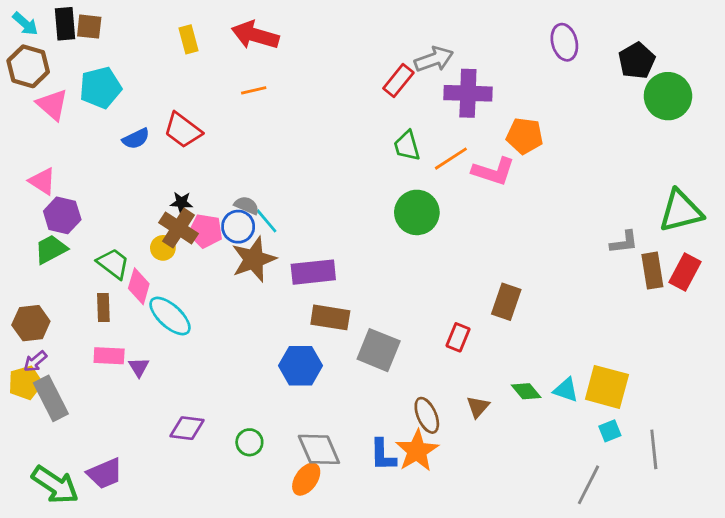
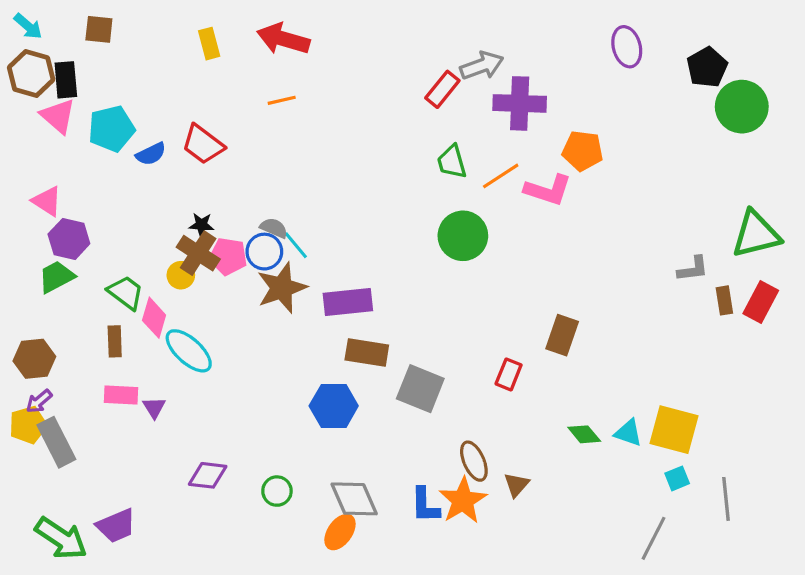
black rectangle: (65, 24) -> (66, 80), moved
cyan pentagon: (100, 88) -> (112, 129), moved
brown rectangle: (652, 271) -> (724, 300), size x0.7
brown triangle: (478, 407) -> (516, 485), moved

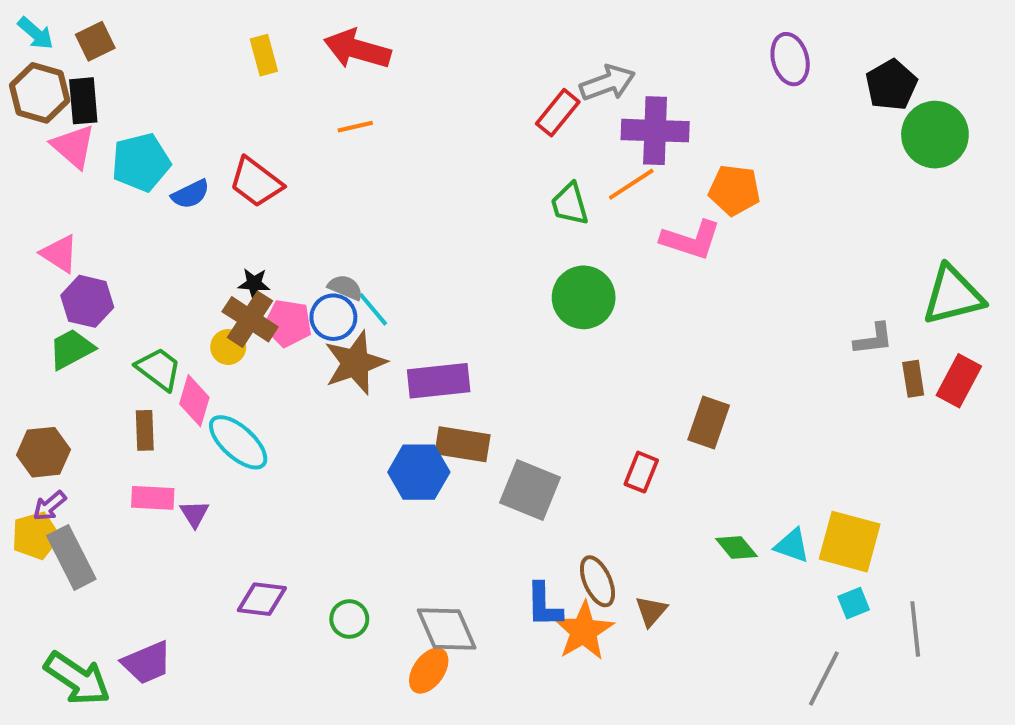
brown square: (99, 29) -> (95, 41), moved, turned -32
orange line: (501, 176) -> (631, 184), moved
blue hexagon: (334, 406) -> (419, 472), moved
blue L-shape: (425, 505) -> (544, 605), moved

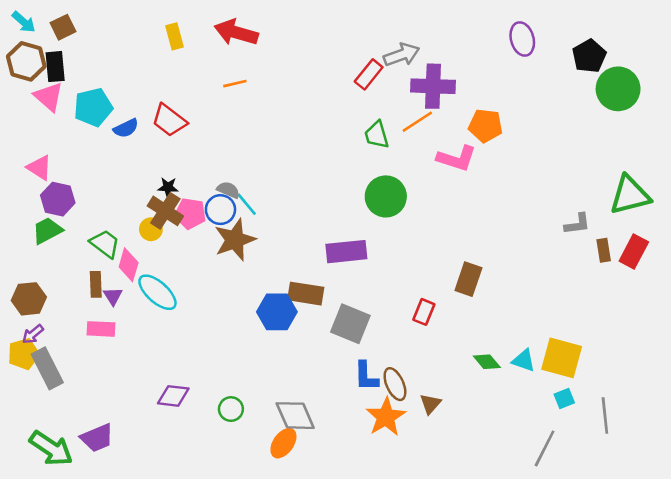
purple rectangle: (439, 381) -> (346, 252), moved
purple triangle: (194, 514) -> (113, 296), moved
blue L-shape: (544, 605) -> (366, 376), moved

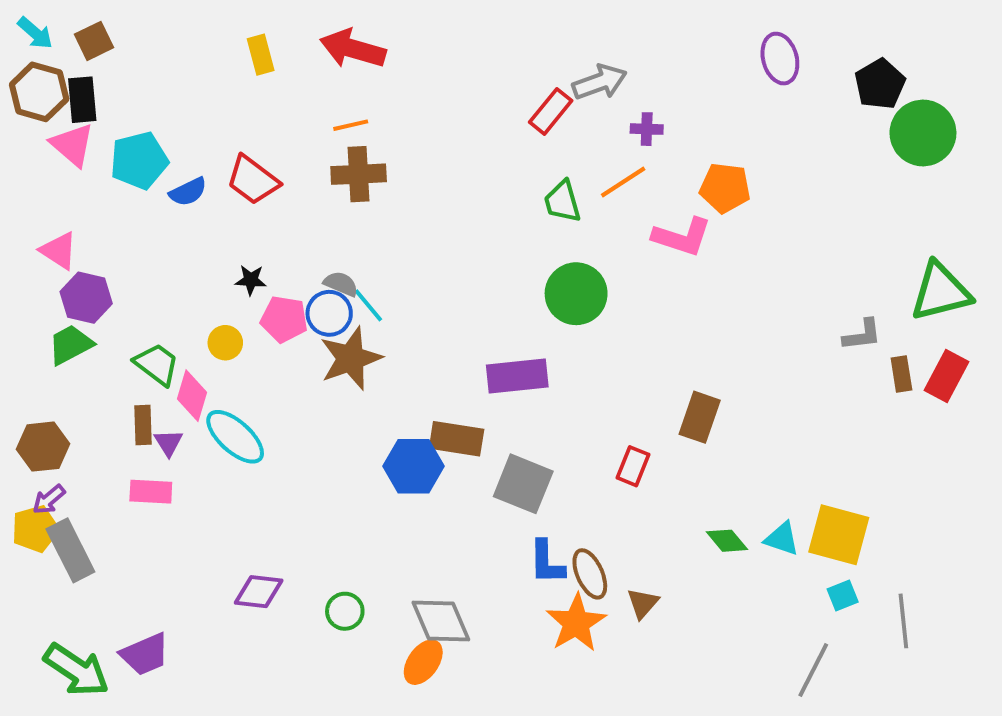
purple cross: (433, 86) -> (647, 129), size x0.5
brown cross: (165, 211) -> (359, 174), moved, turned -36

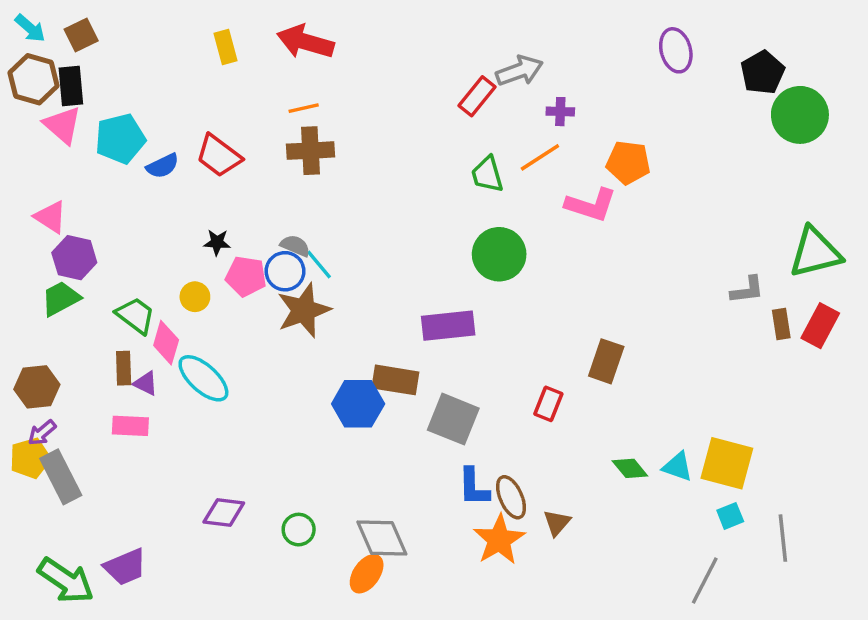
purple triangle: (168, 443) -> (146, 383), turned -32

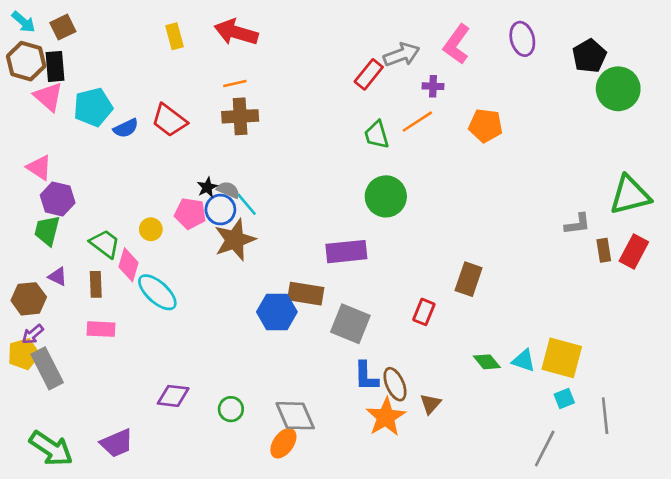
pink L-shape: (591, 205) -> (457, 44), moved, turned 108
black star: (217, 242) -> (207, 187), moved, turned -30
green trapezoid: (61, 298) -> (47, 231), turned -48
purple triangle: (146, 383) -> (58, 277), moved
purple trapezoid: (125, 567) -> (117, 443), moved

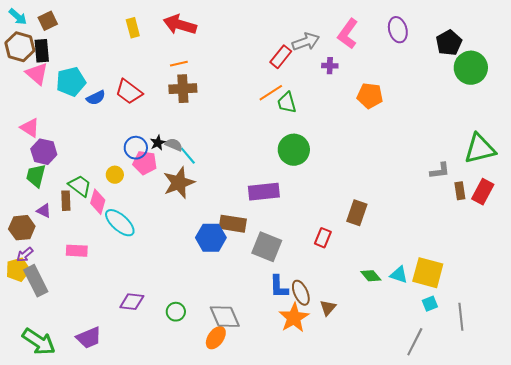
orange line: (417, 122) -> (271, 93), moved
blue circle: (220, 210) -> (136, 148), moved
brown rectangle: (96, 284) -> (66, 201), moved

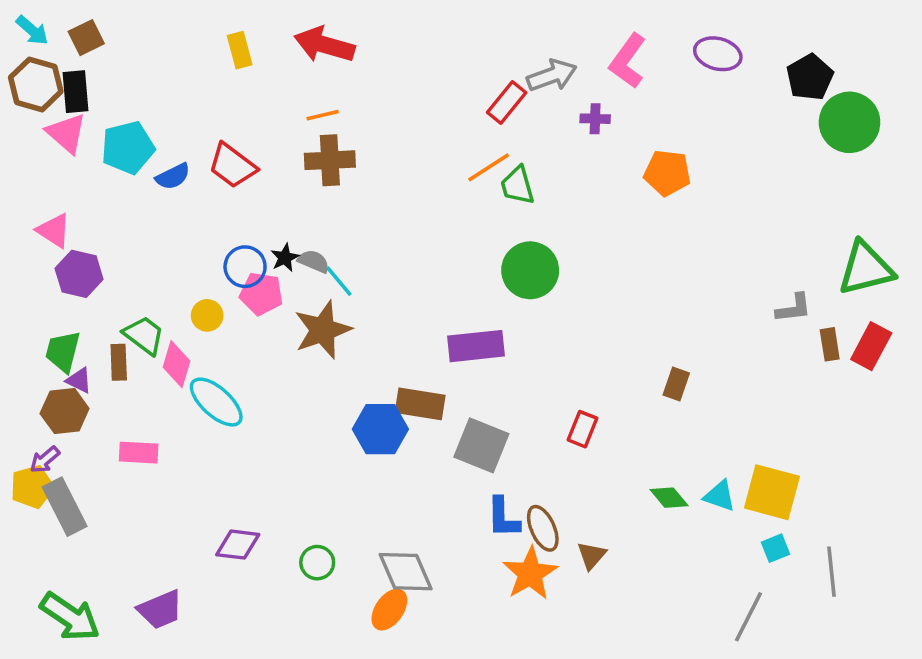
purple ellipse: (398, 30) -> (718, 54), turned -60
green trapezoid: (36, 176) -> (63, 351), moved
brown rectangle: (357, 213) -> (676, 384), moved, size x0.7
brown hexagon: (22, 228) -> (65, 411), moved

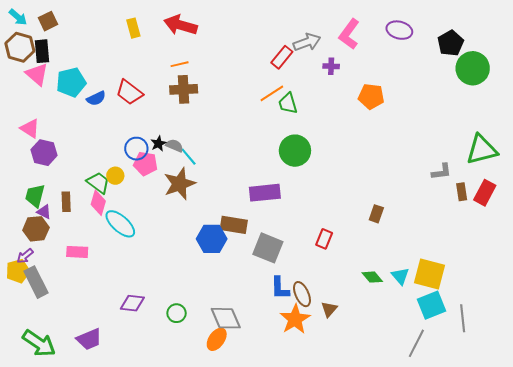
green trapezoid: (144, 335) -> (98, 183), moved
cyan triangle: (720, 496) -> (400, 276), turned 30
cyan square: (776, 548) -> (431, 305), size x1.8

